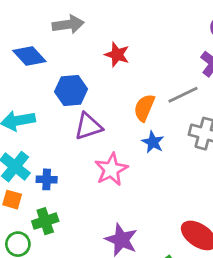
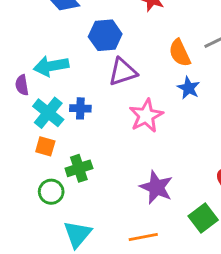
orange semicircle: (144, 108) -> (180, 53), turned -48
blue cross: (47, 179) -> (80, 108), moved

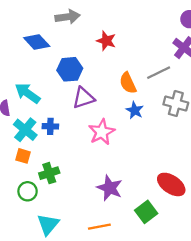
cyan arrow: (51, 66) -> (28, 93), turned 45

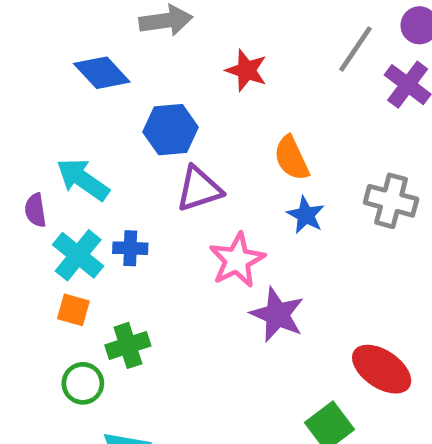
gray line: (159, 73) -> (356, 49), moved, turned -30
purple star: (110, 188) -> (277, 315), moved

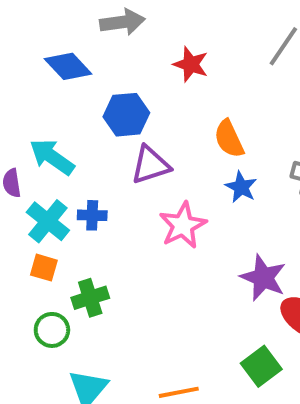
purple star: (277, 315) -> (263, 278), moved

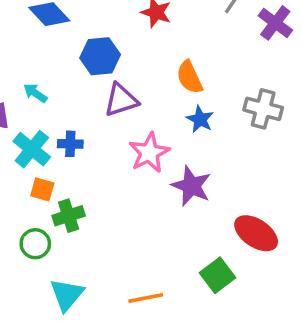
cyan arrow: (52, 157) -> (35, 93), size x0.6
orange square: (44, 268) -> (42, 189), moved
purple star: (263, 278) -> (191, 186), moved

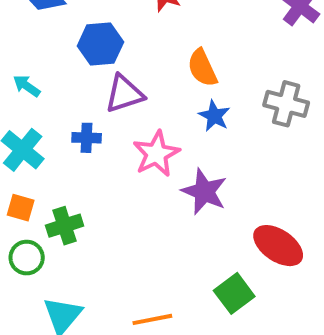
blue cross: (70, 144) -> (87, 138), moved
orange square: (42, 189) -> (21, 208), moved

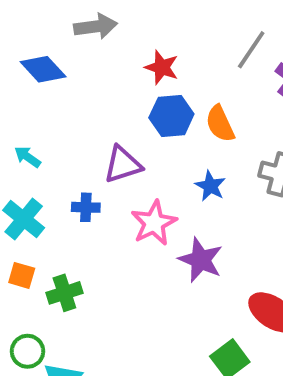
blue hexagon: (100, 44) -> (171, 116), moved
orange semicircle: (202, 68) -> (220, 124), moved
green circle: (27, 258) -> (28, 351), moved

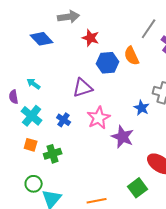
red star: (162, 67) -> (91, 38), moved
orange semicircle: (220, 124) -> (132, 56), moved
blue star: (210, 186) -> (142, 108), moved
blue cross: (86, 207) -> (64, 120), moved, turned 32

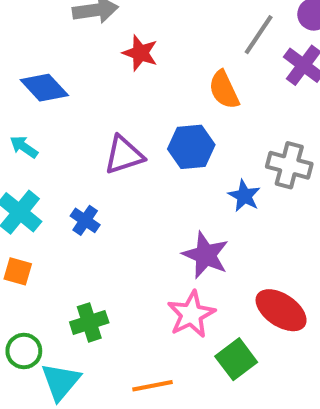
blue diamond: (42, 39) -> (44, 88), moved
blue hexagon: (108, 63) -> (191, 147), moved
pink star: (99, 118) -> (191, 314), moved
green cross: (53, 154) -> (89, 322), moved

